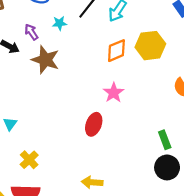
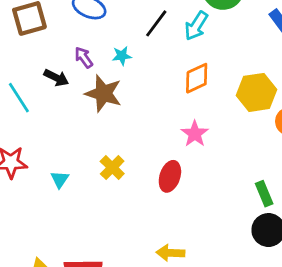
cyan star: (59, 23) -> (122, 56), moved
yellow hexagon: (150, 46) -> (256, 92), moved
yellow cross: (29, 160) -> (112, 168), moved

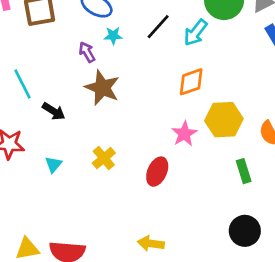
cyan star: (122, 56) -> (113, 36), moved
black arrow: (56, 78) -> (54, 111), moved
yellow hexagon: (256, 92) -> (224, 120), moved
green rectangle: (264, 194) -> (244, 171), moved

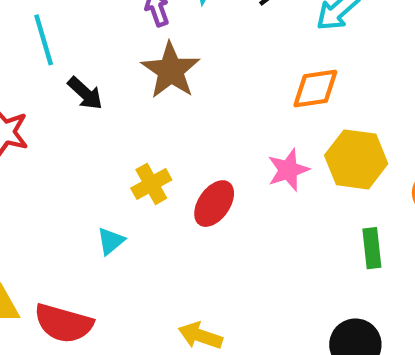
cyan triangle: (53, 164) -> (111, 241), moved
red ellipse: (157, 172) -> (214, 204), moved

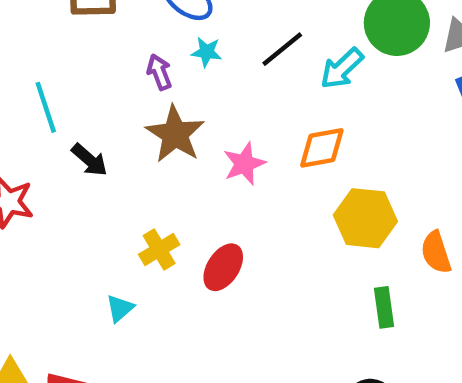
pink star: (288, 170) -> (244, 164), moved

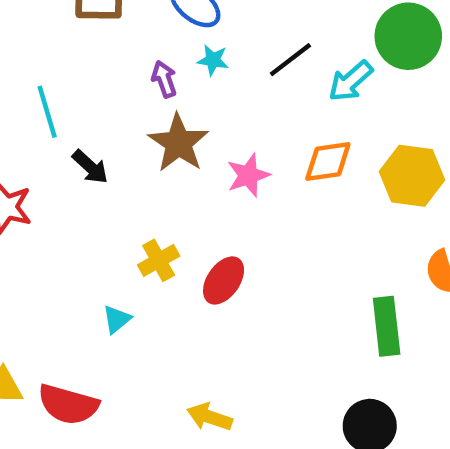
yellow hexagon: (365, 218) -> (412, 176), moved
green rectangle: (384, 307) -> (387, 326), size x1.4

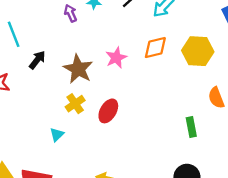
brown star: (178, 143) -> (78, 69), moved
black arrow: (90, 167) -> (37, 60), turned -90
green rectangle: (387, 326) -> (191, 127), size x0.7

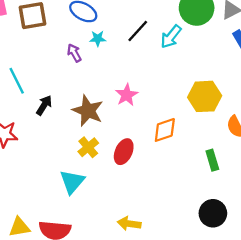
orange diamond: (155, 47) -> (165, 130), moved
yellow hexagon: (198, 51) -> (205, 96), moved
cyan triangle: (57, 135) -> (72, 182), size x1.6

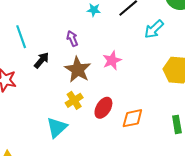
cyan arrow: (171, 37) -> (154, 29), moved
purple arrow: (74, 53) -> (72, 39), moved
orange diamond: (165, 130) -> (132, 118), moved

